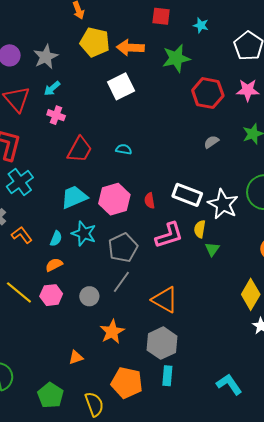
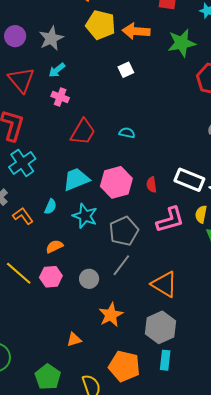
white square: (121, 86) -> (126, 70), size x0.6
cyan semicircle: (56, 239) -> (50, 207), moved

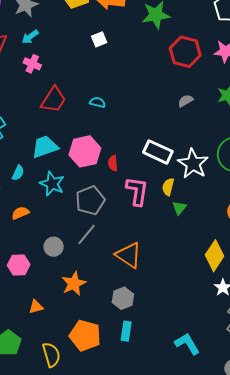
red semicircle: (152, 185) -> (113, 163), moved
pink L-shape: (170, 220) -> (137, 191), turned -68
pink hexagon: (51, 277) -> (19, 265), moved
gray hexagon: (160, 327) -> (123, 298), size x0.7

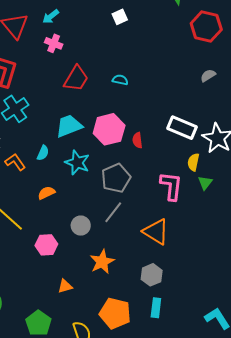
pink L-shape: (137, 191) -> (171, 186), moved

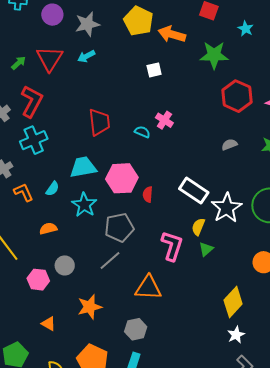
pink cross: (54, 43) -> (164, 120), moved
red trapezoid: (76, 79) -> (99, 122), turned -48
gray circle: (81, 226) -> (65, 265), moved
orange triangle: (156, 232) -> (148, 288), turned -40
orange triangle: (65, 286) -> (49, 324), turned 35

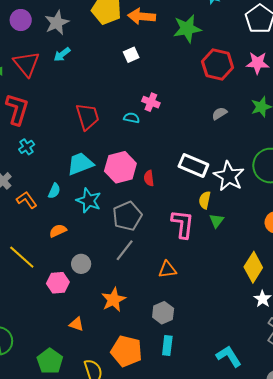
cyan cross: (34, 140) -> (27, 147), size x0.6
orange triangle: (148, 288) -> (167, 270), size x0.7

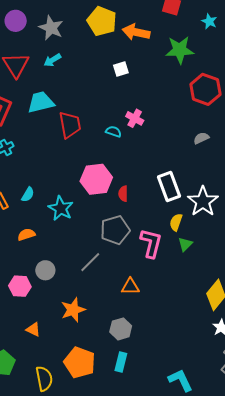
gray star: (57, 23) -> (51, 28), turned -30
cyan trapezoid: (80, 164) -> (41, 102), moved
white rectangle: (193, 165) -> (169, 187), turned 40
gray pentagon: (127, 216) -> (115, 230), moved

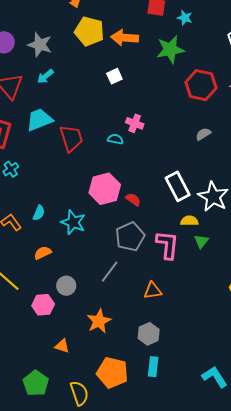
cyan star: (209, 21) -> (185, 18), moved
red semicircle: (123, 194) -> (133, 199), turned 133
yellow semicircle: (176, 222) -> (189, 221), turned 78

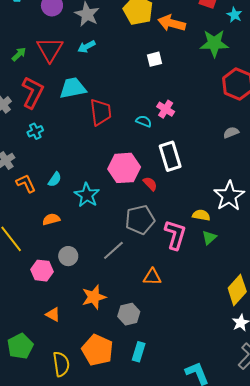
white rectangle: (178, 186) -> (170, 156), moved
gray hexagon: (149, 334) -> (129, 314), moved

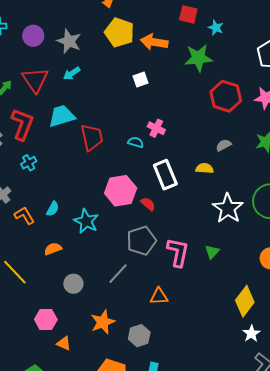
yellow semicircle: (201, 215) -> (205, 168), moved
pink hexagon: (42, 271) -> (46, 320), moved

